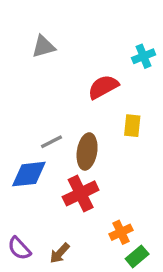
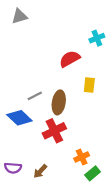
gray triangle: (43, 47) -> (19, 16), moved
blue diamond: (29, 174) -> (19, 118), turned 50
purple semicircle: (19, 248) -> (13, 168), turned -42

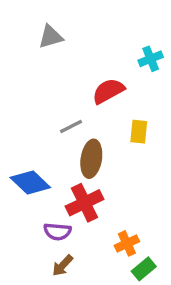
gray triangle: (19, 16) -> (51, 37), moved
gray line: (35, 96) -> (71, 127), moved
purple semicircle: (13, 168) -> (57, 232), moved

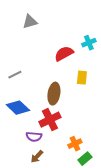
cyan cross: (151, 59) -> (89, 43), moved
gray line: (71, 127) -> (15, 75), moved

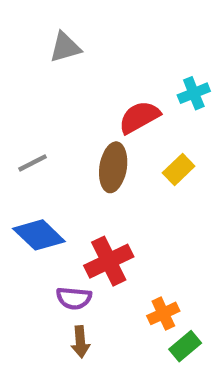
yellow rectangle: (82, 78) -> (179, 169), turned 40
brown ellipse: (54, 94) -> (113, 167), moved
brown arrow: (37, 157) -> (80, 342), turned -48

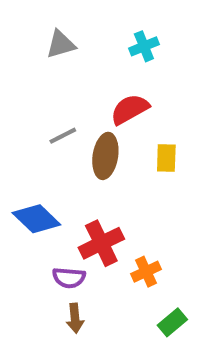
cyan cross: (194, 93) -> (144, 46), moved
gray line: (32, 163) -> (63, 136), moved
yellow rectangle: (179, 169) -> (166, 158), turned -44
orange cross: (163, 313) -> (146, 272), moved

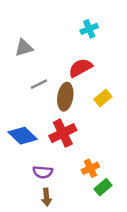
gray triangle: (61, 44) -> (24, 48), moved
yellow rectangle: (166, 158) -> (103, 98), turned 48
red cross: (101, 243) -> (63, 133), moved
green rectangle: (172, 322) -> (103, 187), moved

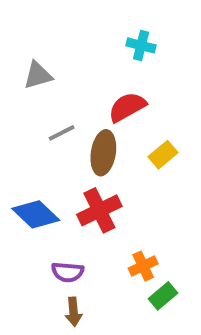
cyan cross: (89, 29) -> (141, 45), turned 36

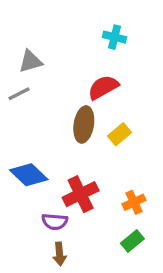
gray line: (62, 133) -> (19, 94), moved
yellow rectangle: (163, 155) -> (119, 134), moved
red cross: (99, 210) -> (81, 194), moved
orange cross: (143, 266) -> (134, 202), moved

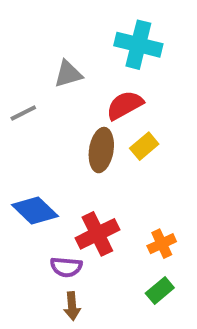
cyan cross: (115, 37) -> (138, 45), size x1.6
gray triangle: (30, 61) -> (68, 74), moved
yellow rectangle: (119, 134) -> (144, 146), moved

